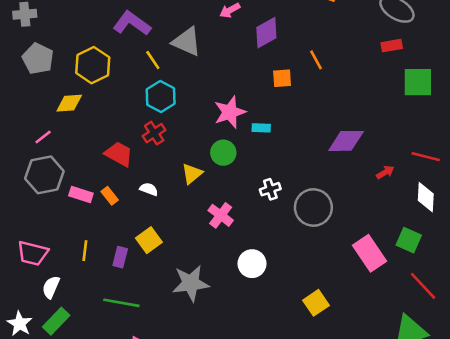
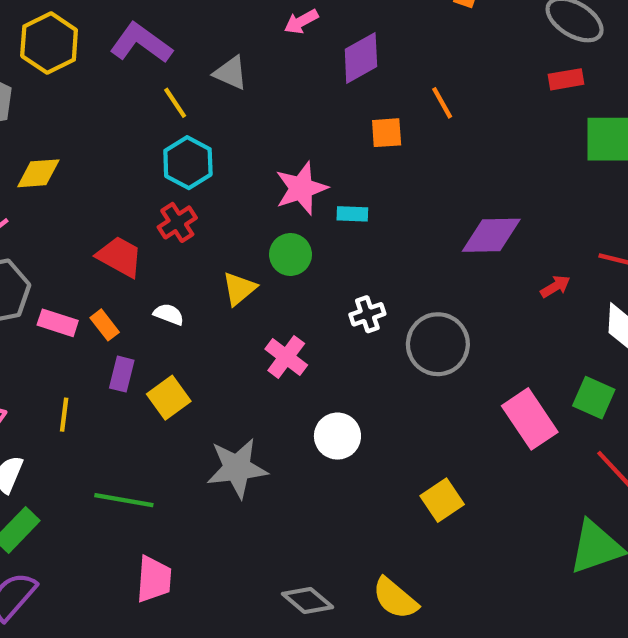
gray triangle: (187, 42) -> (231, 73), size x0.7
yellow hexagon: (93, 65) -> (49, 43), moved
purple rectangle: (120, 257) -> (122, 374), moved

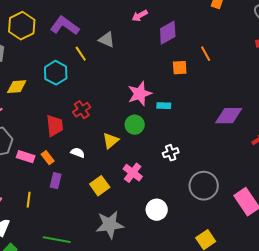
cyan hexagon: (188, 163) -> (56, 73), moved
red trapezoid: (120, 257) -> (55, 126), turned 55
gray circle: (438, 344) -> (204, 186), moved
yellow square: (169, 398) -> (100, 186), moved

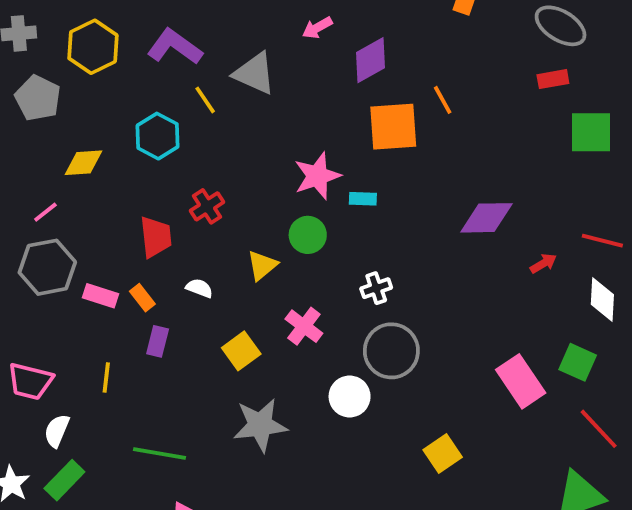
gray triangle: (107, 40) -> (255, 73), size x1.4
orange square: (180, 68) -> (393, 127), size x1.8
gray circle: (204, 186) -> (391, 351), moved

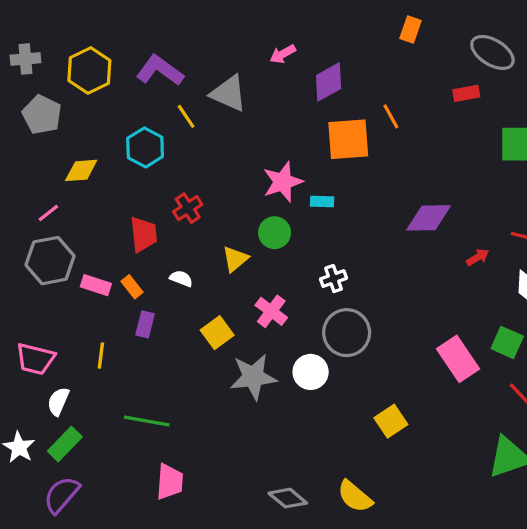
red rectangle: (553, 79) -> (466, 93), moved
gray star: (260, 425) -> (253, 377), moved

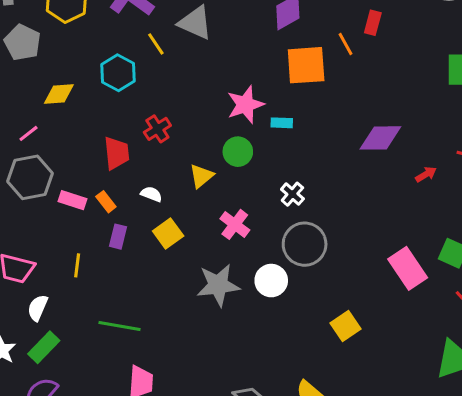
red rectangle: (466, 93) -> (373, 23), moved, turned -65
white cross: (334, 279) -> (292, 194), turned -30
yellow square: (217, 333) -> (168, 234), moved

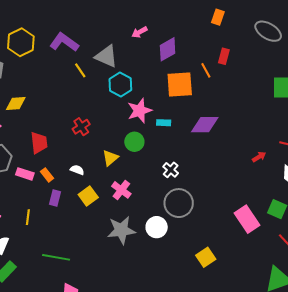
cyan hexagon: (118, 73) -> (120, 84), moved
purple diamond: (380, 138) -> (205, 125), moved
red trapezoid: (116, 153) -> (39, 143), moved
pink cross: (235, 224) -> (121, 190), moved

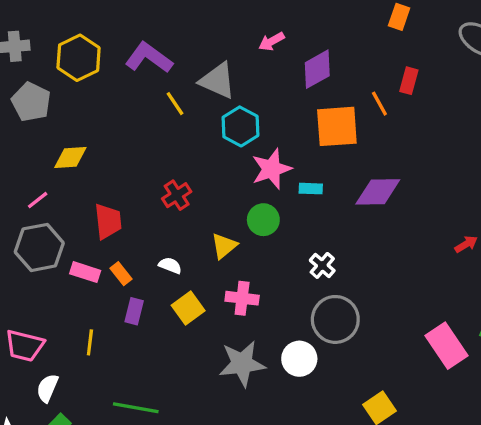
pink cross: (121, 190) -> (242, 298), turned -30

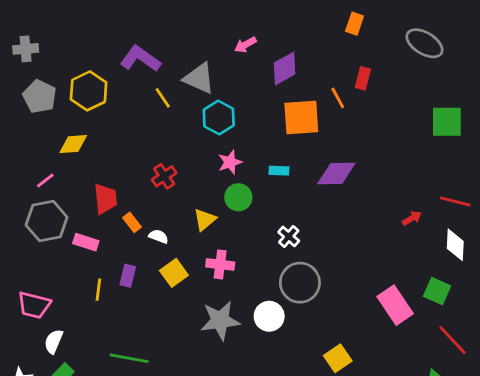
yellow hexagon: (79, 58) -> (89, 91), moved
pink star: (272, 169) -> (230, 162), moved, size x0.7
orange rectangle: (121, 274) -> (132, 222), moved
yellow line: (90, 342) -> (98, 290), moved

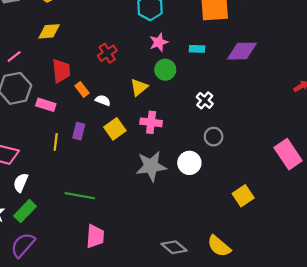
yellow diamond: (73, 144) -> (49, 31), moved
gray circle: (300, 283) -> (214, 137), size x0.6

